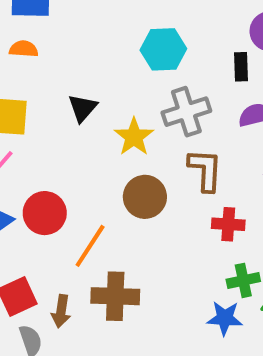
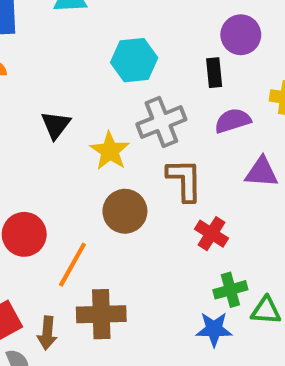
red cross: (228, 224) -> (211, 234), turned 32

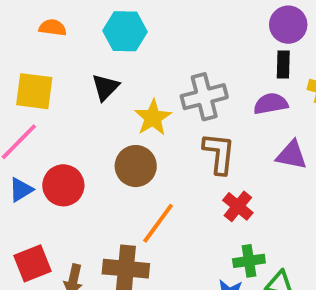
cyan hexagon: (134, 60) -> (125, 31), moved
black rectangle: (214, 73) -> (283, 64), moved
brown circle: (125, 211) -> (136, 166), moved
orange line: (72, 265) -> (158, 223), moved

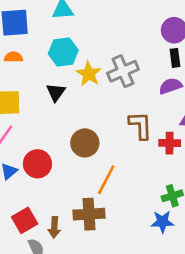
gray cross: (204, 97) -> (123, 71), moved
yellow star: (153, 118) -> (89, 74), moved
red cross: (238, 206) -> (170, 143), moved, turned -30

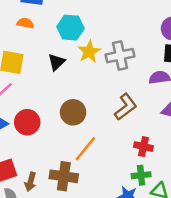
brown L-shape: (140, 125) -> (126, 107), turned 44
red cross: (170, 143) -> (143, 147), moved

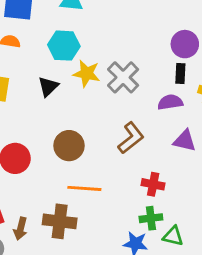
yellow star: (89, 52) -> (87, 74), turned -30
gray cross: (120, 56) -> (123, 77), turned -32
orange line: (85, 149) -> (84, 188), turned 56

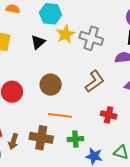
yellow star: (87, 74) -> (66, 34), turned 30
gray cross: (123, 77) -> (91, 38), turned -30
green cross: (151, 218) -> (75, 139), moved

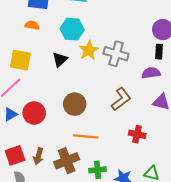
brown cross: (41, 138) -> (67, 161), turned -30
green cross: (75, 139) -> (98, 170), moved
brown arrow: (13, 142) -> (38, 156), moved

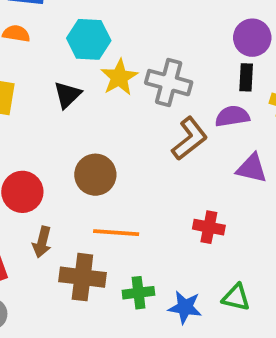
brown L-shape: (121, 99) -> (190, 139), moved
brown arrow: (38, 156) -> (42, 242), moved
brown cross: (67, 161) -> (82, 277), turned 30

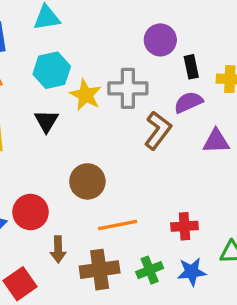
purple circle: (252, 38) -> (160, 40), moved
red cross: (209, 227) -> (184, 226), moved

